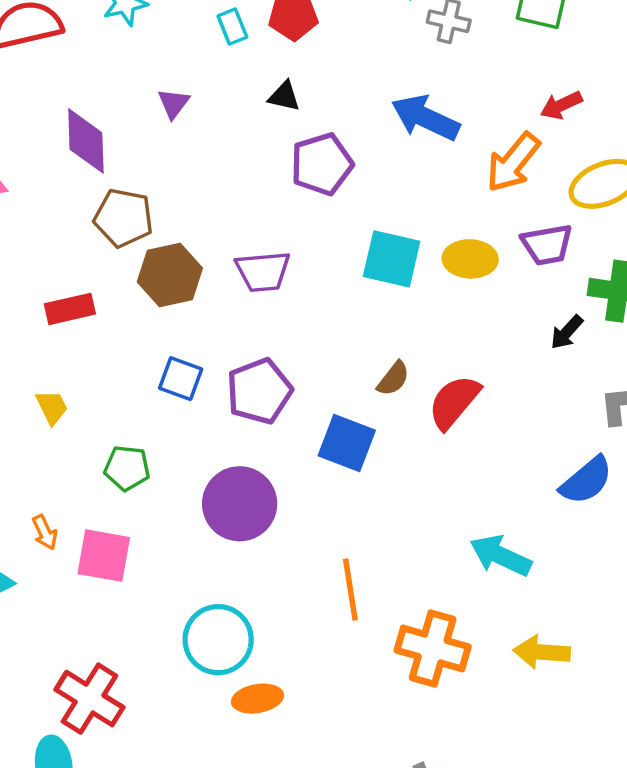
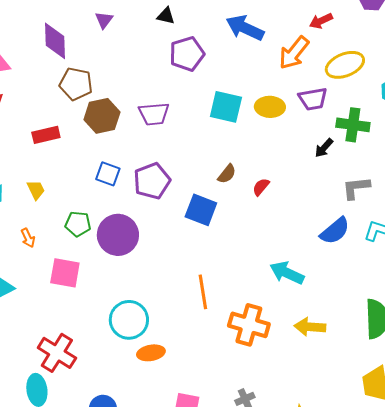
red semicircle: (454, 402) -> (261, 187), size x0.6
purple circle: (240, 504) -> (118, 235), moved
orange arrow: (45, 532) -> (28, 238), moved

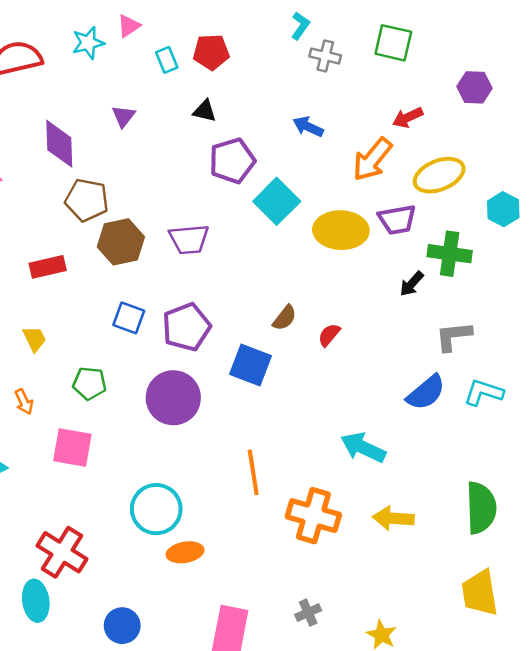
blue arrow: (245, 28) -> (308, 127), size x0.6
cyan square: (226, 107) -> (277, 201), moved, turned 32
yellow ellipse: (270, 107) -> (341, 230), size x1.4
purple circle: (118, 235) -> (173, 398), moved

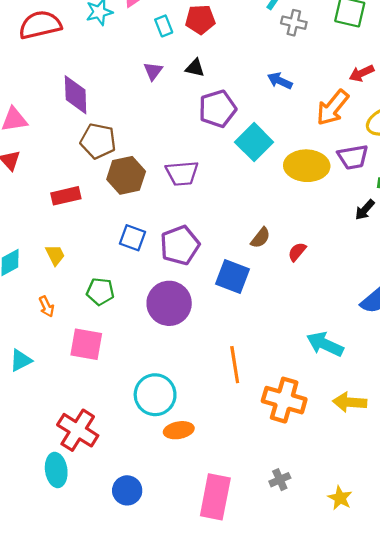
purple triangle: (123, 116) -> (153, 71), moved

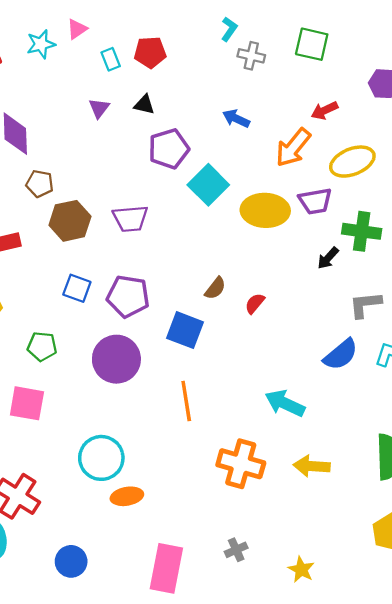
brown pentagon: (98, 141) -> (40, 184), size x0.7
purple pentagon: (180, 245) -> (128, 296), turned 30
orange line: (235, 365) -> (186, 401), moved

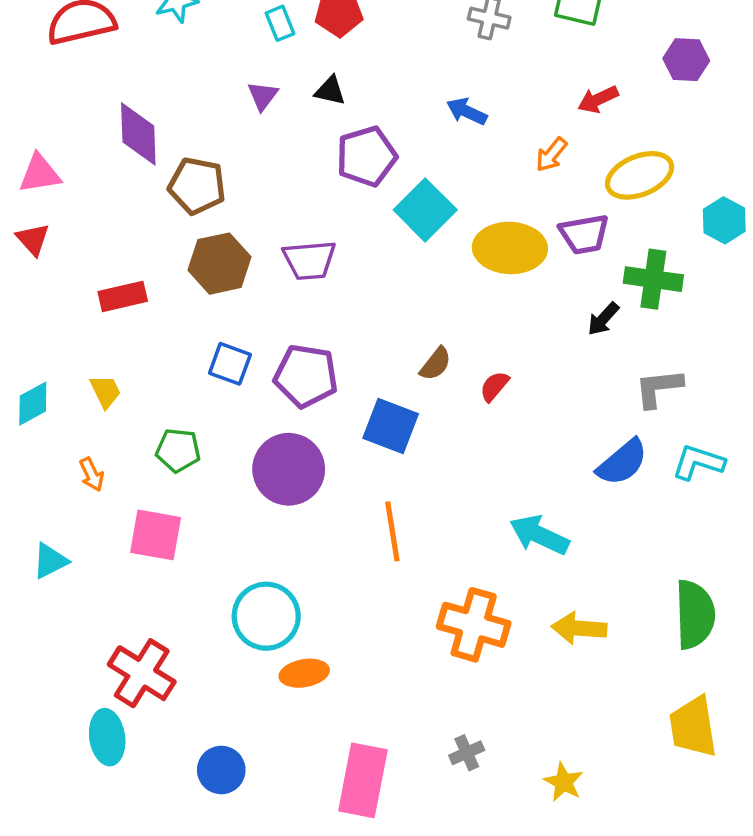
orange arrow: (293, 148) -> (551, 155), size x0.6
brown pentagon: (40, 184) -> (197, 186), moved, size x1.4

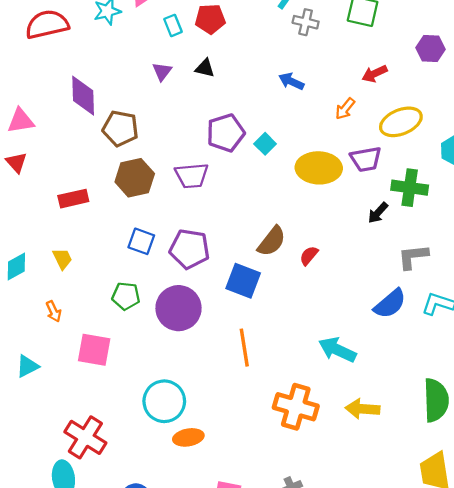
purple pentagon: (366, 156) -> (226, 133), moved
cyan square: (425, 210) -> (265, 144), size x0.6
brown semicircle: (436, 364) -> (272, 241), size x1.4
green pentagon: (178, 450) -> (126, 296), moved

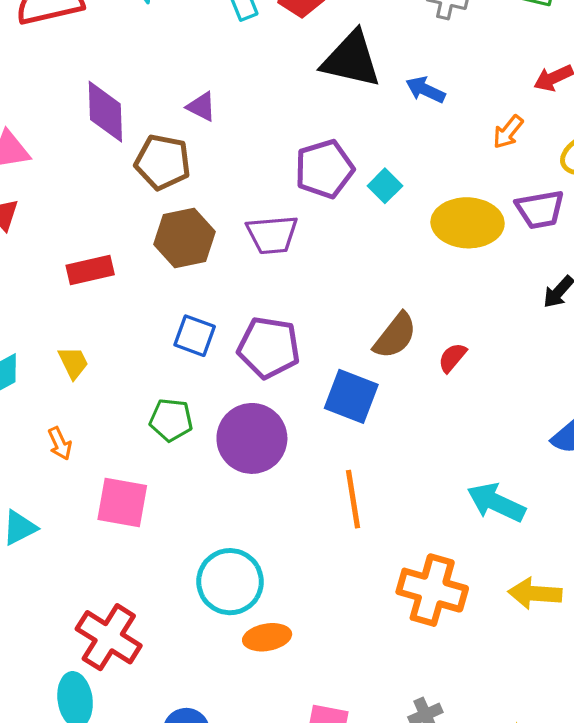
black triangle: (205, 68) -> (351, 59), moved, size x2.0
purple triangle: (162, 71) -> (201, 107), moved, turned -40

